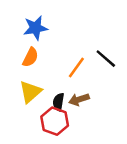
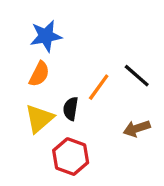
brown arrow: (79, 99) -> (137, 128), moved
black semicircle: (59, 102) -> (71, 109), moved

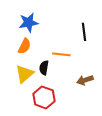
black line: (137, 76) -> (84, 32), moved, turned 42
orange line: (99, 87) -> (61, 54), turned 60

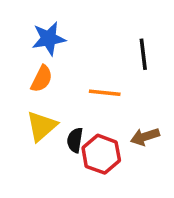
black semicircle: (44, 68) -> (75, 140), moved
red hexagon: (44, 97) -> (101, 154), moved

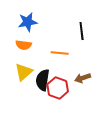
orange semicircle: (42, 79) -> (24, 45), turned 70
black semicircle: (75, 140) -> (43, 80), size x1.5

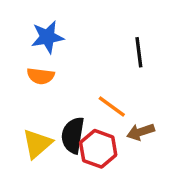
orange line: (60, 53) -> (112, 106), moved, turned 30
yellow triangle: (24, 72) -> (37, 144), moved

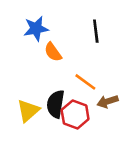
black line: (139, 52) -> (96, 31), moved
orange semicircle: (41, 76) -> (53, 52), moved, turned 48

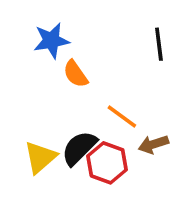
black line: (96, 31) -> (159, 44), moved
black semicircle: (56, 104) -> (79, 148), turned 36

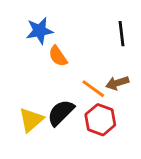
brown arrow: (153, 144) -> (117, 83), moved
red hexagon: (107, 163) -> (100, 120), moved

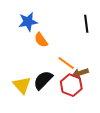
brown arrow: (117, 83) -> (80, 73), moved
yellow triangle: (31, 120) -> (22, 85), turned -30

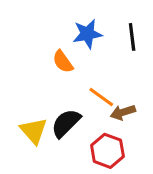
blue star: (28, 22) -> (87, 34), moved
red hexagon: (71, 85) -> (107, 151), moved

